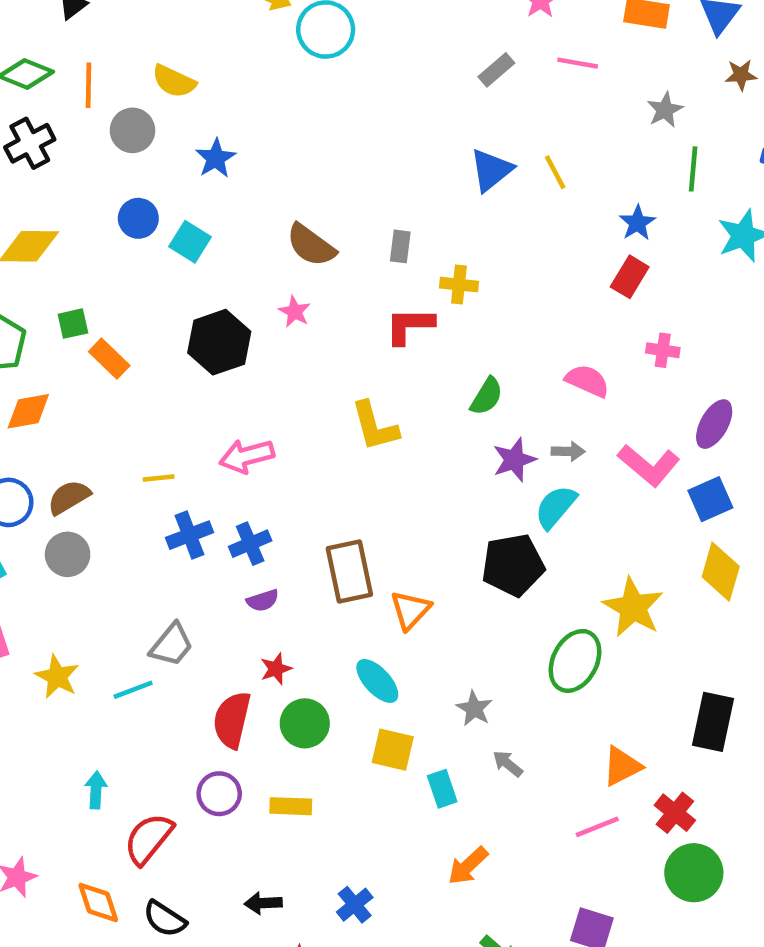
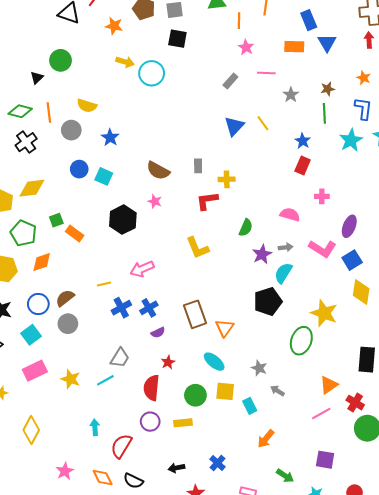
brown star: (741, 75) -> (328, 89), moved
gray star: (665, 110) -> (291, 95), moved
green circle: (305, 723) -> (195, 395), moved

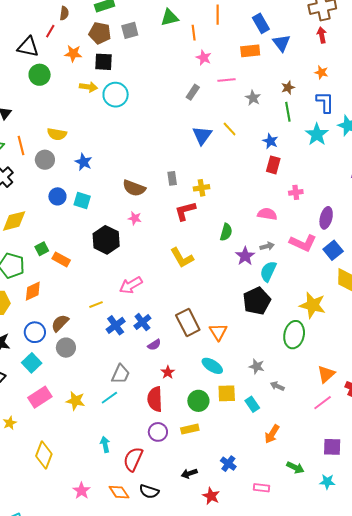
black square: (177, 39) -> (103, 62), moved
green circle: (60, 60) -> (40, 75), moved

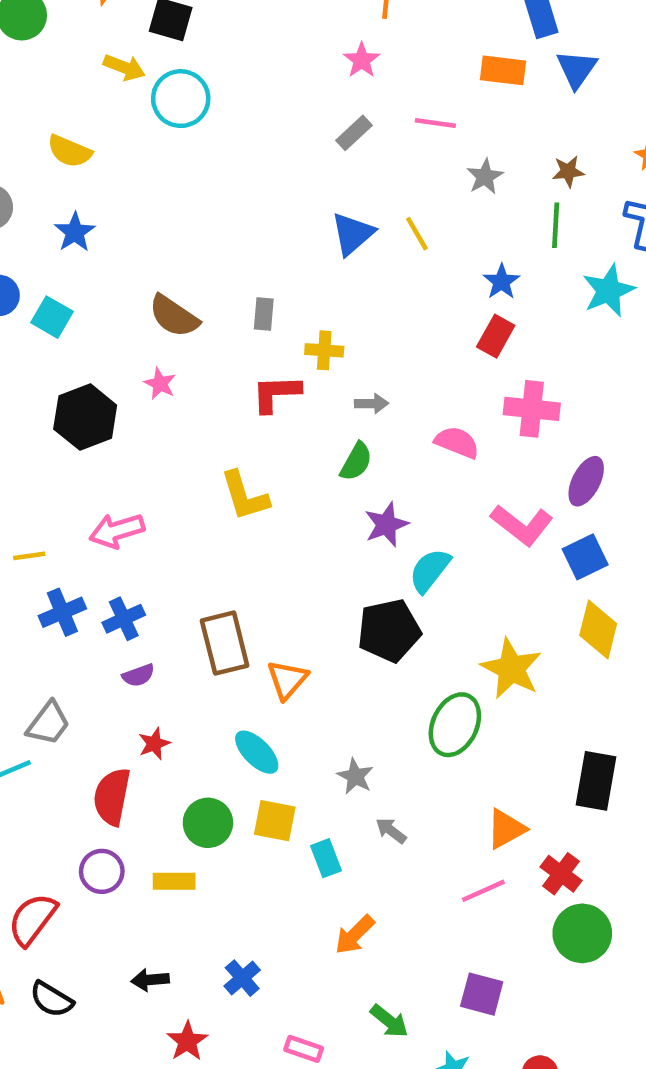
pink star: (204, 58) -> (362, 60), moved
yellow semicircle: (57, 134) -> (69, 151), moved
pink cross: (296, 192) -> (532, 409), size x1.6
gray arrow: (267, 246) -> (371, 403), moved

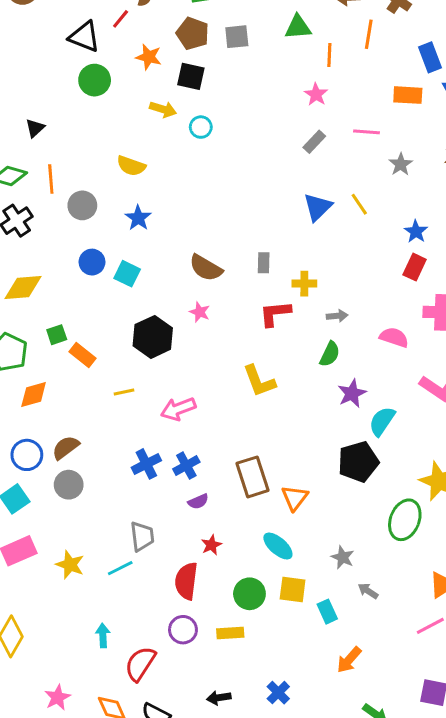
cyan circle: (181, 99) -> (201, 127), size x0.6
yellow line: (29, 556) -> (124, 392), moved
gray trapezoid: (48, 723) -> (142, 536), turned -40

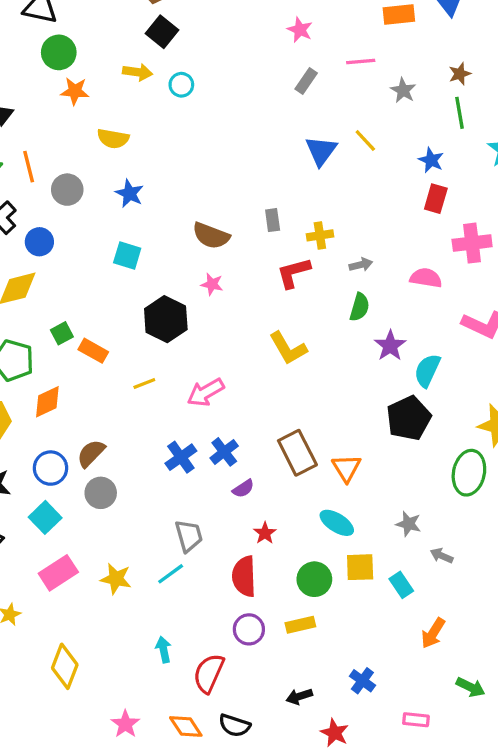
orange star: (149, 57) -> (75, 91), moved
black square: (191, 76) -> (162, 32), turned 36
blue circle: (92, 262) -> (39, 242), moved

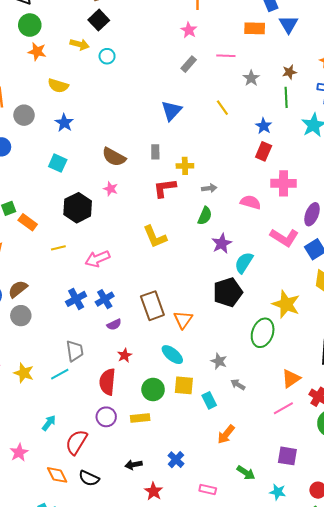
blue triangle: (321, 151) -> (171, 111), moved
cyan arrow: (164, 649) -> (49, 423), turned 42
pink star: (125, 724) -> (19, 452), moved

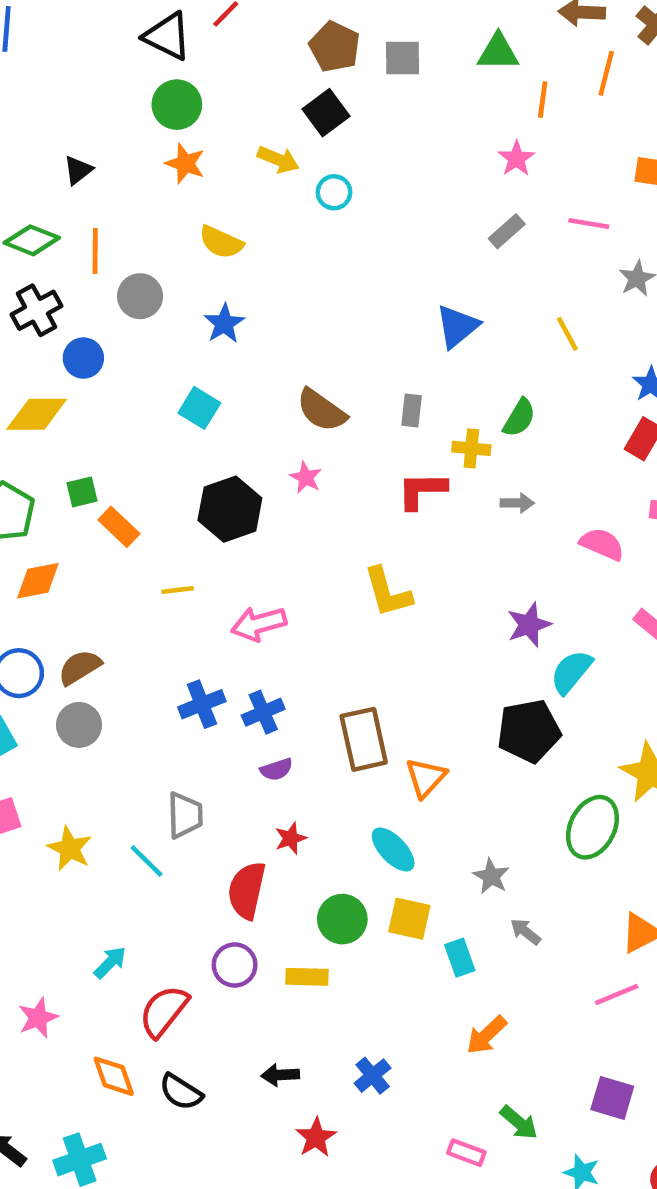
green semicircle: (205, 216) -> (519, 418), moved
cyan line: (60, 374) -> (147, 861), turned 66
pink rectangle: (208, 489) -> (466, 1153), moved

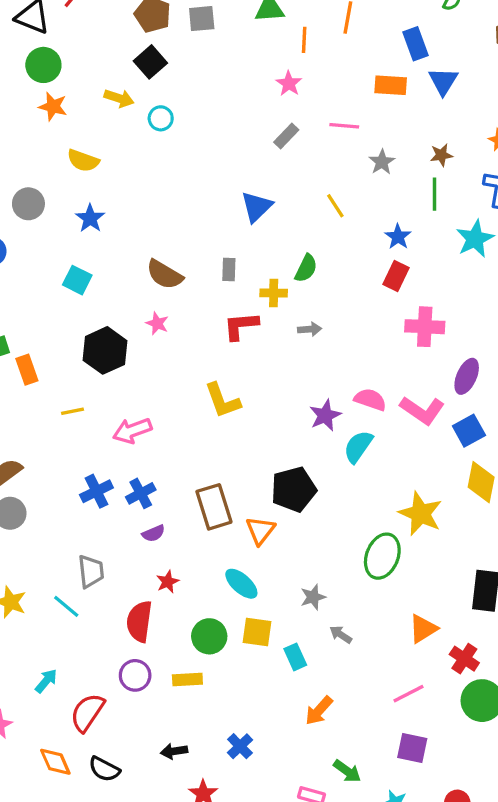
orange rectangle: (119, 527) -> (27, 370), turned 32
pink semicircle: (602, 544) -> (370, 400), moved
black pentagon: (529, 731) -> (294, 489), moved
gray star: (491, 876) -> (313, 597), turned 30
pink line: (617, 994) -> (408, 694), moved

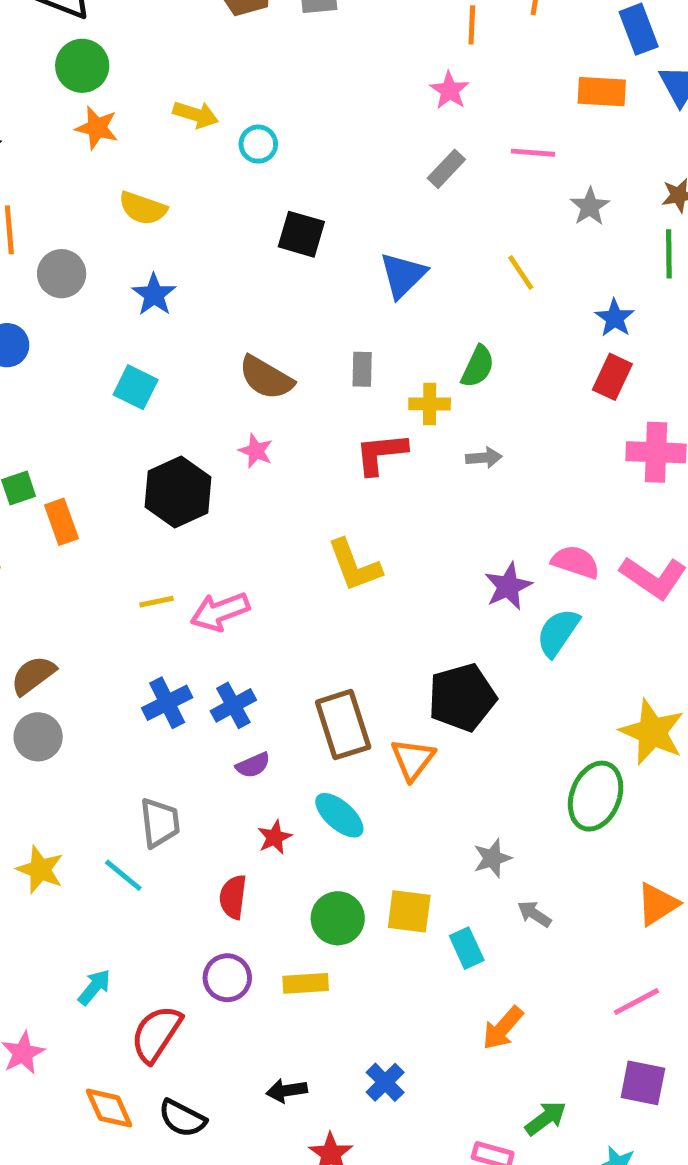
black square: (150, 62) -> (301, 234), moved, turned -32
yellow line: (72, 411) -> (156, 602), moved
cyan ellipse: (241, 584) -> (339, 815), moved
red semicircle: (139, 621) -> (233, 897), size x0.7
green arrow: (347, 771) -> (546, 1118), turned -72

